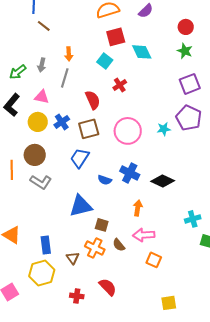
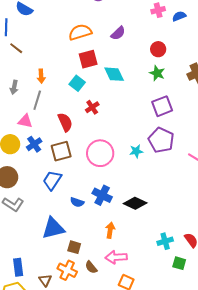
pink triangle: (42, 97) -> (25, 121), moved

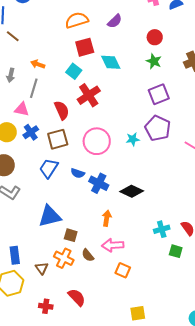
orange arrow: (41, 76) -> (38, 64), turned 112
red cross: (92, 107) -> (89, 95), size x1.6
blue semicircle: (77, 202) -> (78, 173), moved

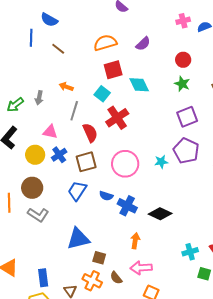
brown line: (13, 36) -> (58, 49), moved
gray line: (34, 88) -> (74, 111), moved

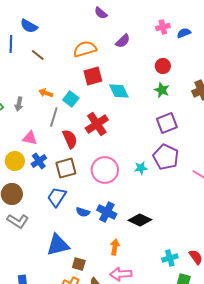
purple semicircle: (143, 44) -> (123, 41), moved
cyan square: (102, 94) -> (71, 99), moved
blue semicircle: (106, 196) -> (83, 212), moved

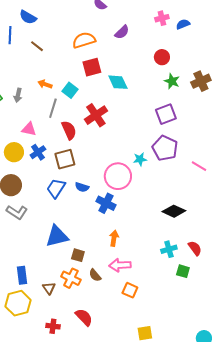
green star: (162, 90) -> (172, 81), moved
pink circle: (105, 170) -> (118, 176), moved
blue semicircle: (83, 212) -> (82, 187), moved
black diamond: (140, 220) -> (174, 211), moved

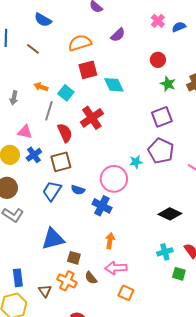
blue semicircle: (28, 17) -> (43, 20), moved
pink cross: (162, 18) -> (158, 21), turned -32

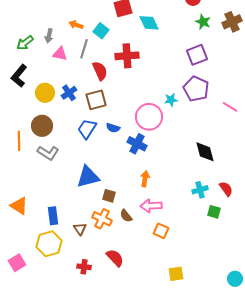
red cross: (92, 118) -> (127, 56), turned 30
pink triangle: (25, 132) -> (60, 54), moved
black diamond: (170, 214) -> (205, 152), turned 50

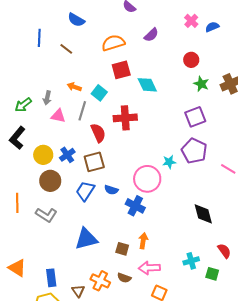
brown circle: (42, 126) -> (50, 181), moved
cyan cross: (200, 190) -> (191, 261), moved
brown square: (109, 196) -> (122, 249), moved
brown semicircle: (126, 216) -> (124, 278), turned -32

